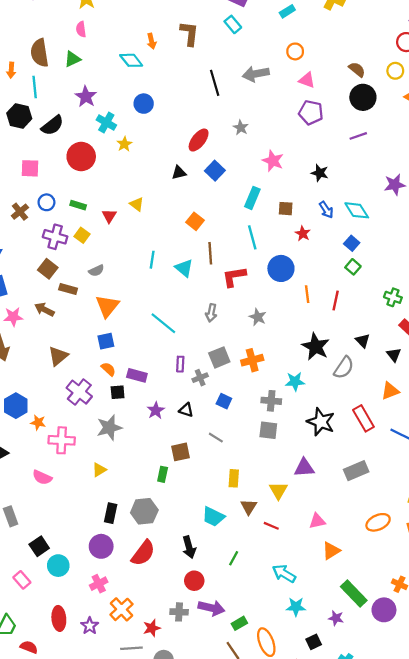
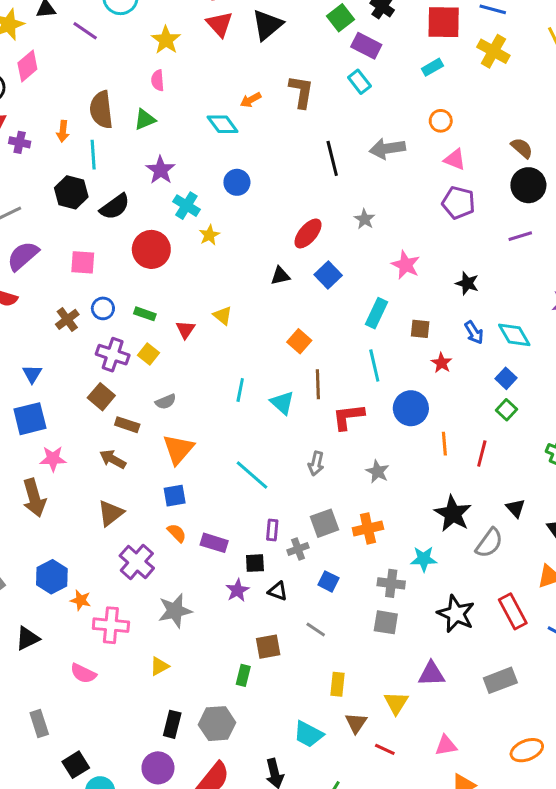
orange arrow: (152, 41) -> (251, 100), turned 72
brown arrow: (44, 309) -> (113, 459), moved
black square: (118, 392) -> (255, 563), moved

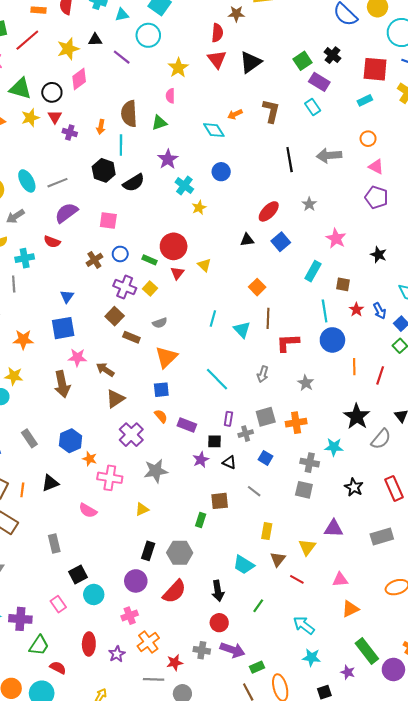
red circle: (151, 249) -> (174, 246), moved
blue arrow: (474, 333) -> (380, 311), moved
cyan line: (374, 365) -> (325, 311), moved
brown arrow: (113, 459) -> (105, 370), moved
black star: (456, 614) -> (354, 487), size x0.7

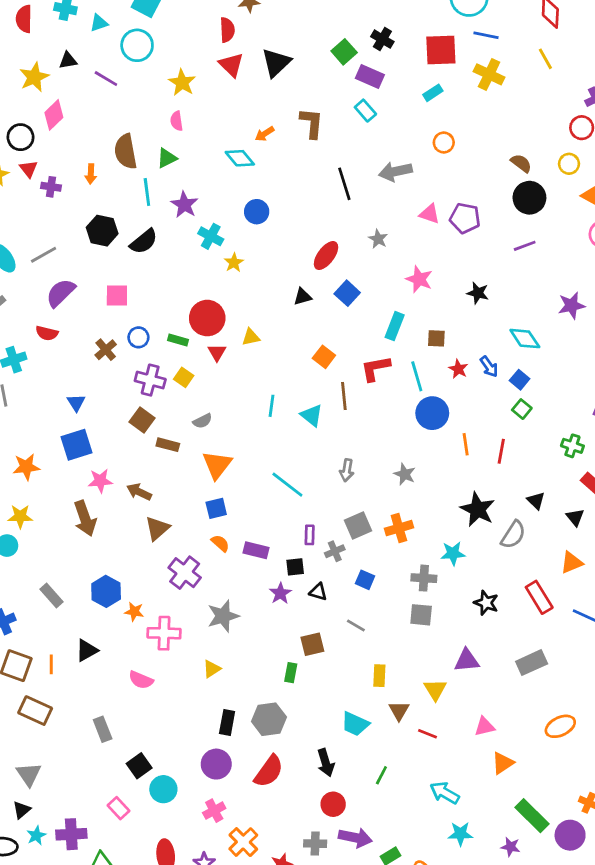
cyan line: (121, 145) -> (147, 192), moved
pink triangle: (376, 167) -> (430, 214), moved
yellow triangle: (204, 265) -> (251, 337), turned -48
red L-shape: (288, 343) -> (375, 368), moved

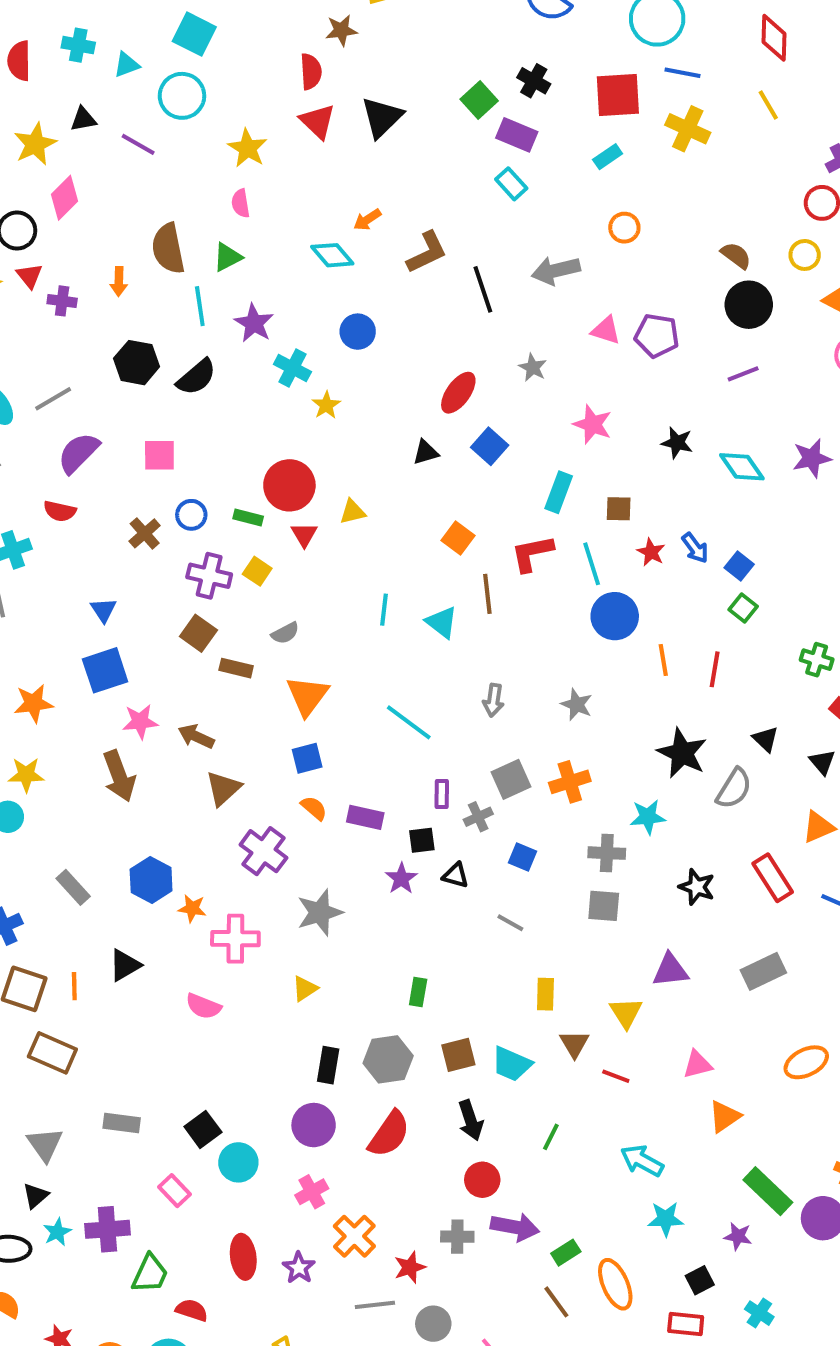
brown L-shape: (312, 123) -> (427, 252), moved, turned 60
cyan diamond: (525, 339) -> (742, 467), moved
brown square: (312, 644) -> (458, 1055), moved
gray rectangle: (103, 729) -> (122, 1123), moved, turned -60

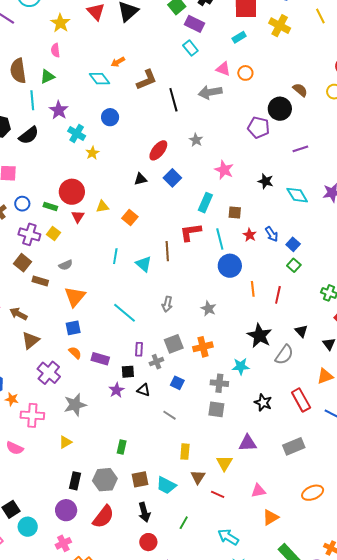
black circle: (749, 305) -> (280, 109), moved
pink triangle: (606, 330) -> (223, 69), moved
orange square: (458, 538) -> (130, 218), moved

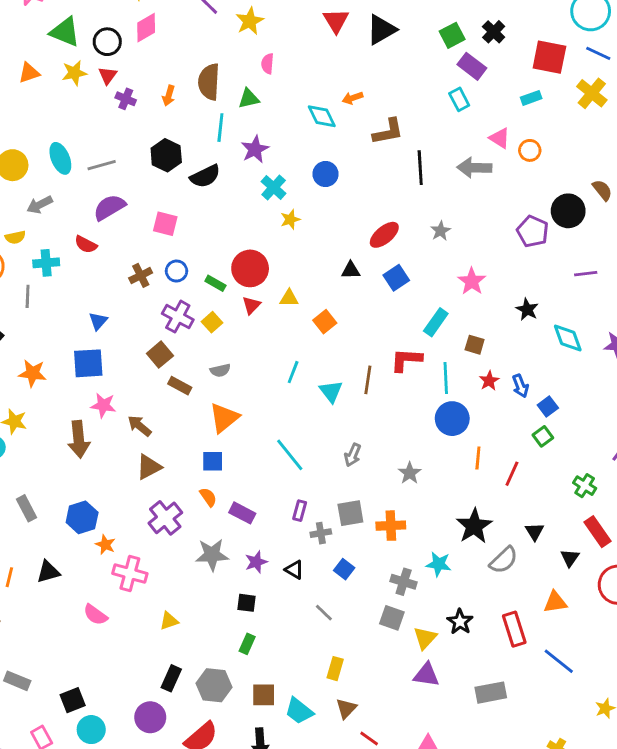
yellow star: (60, 23) -> (250, 21), moved
black square: (128, 372) -> (247, 603), moved
gray star: (75, 405) -> (212, 555), moved
yellow triangle: (224, 463) -> (425, 638), moved

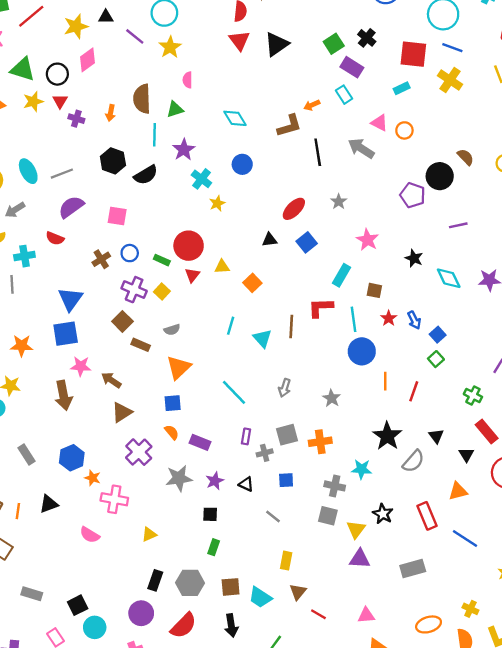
orange arrow: (353, 98) -> (312, 105), moved
gray arrow: (474, 168) -> (361, 148), turned 36
blue triangle: (98, 321) -> (70, 299), size x1.6
blue square: (344, 569) -> (286, 480), turned -35

